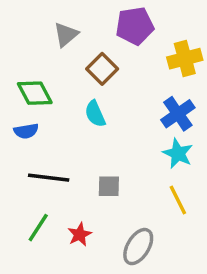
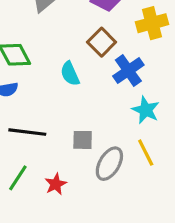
brown square: (102, 69) -> (102, 42), moved
blue cross: (178, 114) -> (128, 71), moved
gray ellipse: (138, 247) -> (109, 164), moved

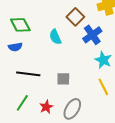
gray ellipse: (109, 164) -> (72, 109), moved

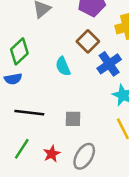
green diamond: (20, 25) -> (19, 51), turned 75

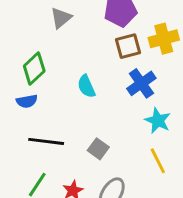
brown square: (88, 41) -> (128, 46), moved, turned 30
gray square: (73, 119) -> (98, 149), turned 35

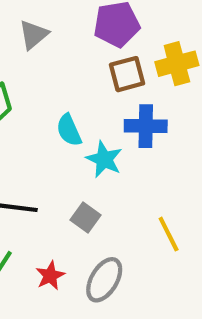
blue cross: (141, 83) -> (146, 126), turned 36
cyan star: (158, 121) -> (104, 159), moved

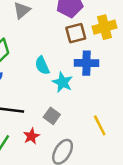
red star: (50, 276) -> (31, 136), moved

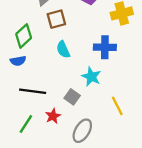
brown square: (76, 33) -> (56, 19), moved
cyan star: (63, 82) -> (91, 77), moved

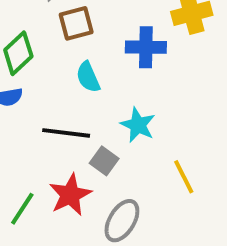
blue cross: (105, 47) -> (146, 47), moved
black line: (33, 91) -> (66, 133), moved
red star: (53, 116) -> (70, 195), size x1.5

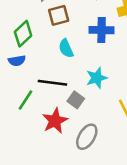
cyan star: (138, 125) -> (97, 78), turned 30
green line: (22, 209) -> (25, 100), moved

